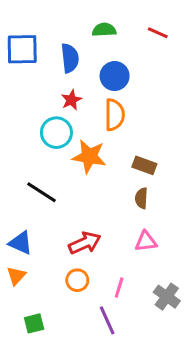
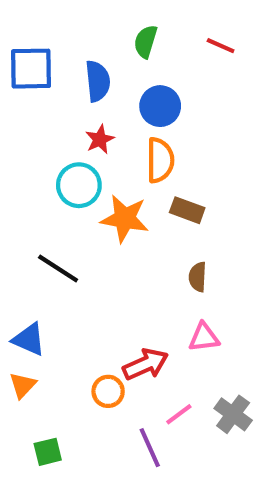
green semicircle: (104, 30) -> (146, 41), turned -70
brown rectangle: (144, 165) -> (187, 210), moved
red arrow: (85, 243) -> (146, 364), moved
pink line: (119, 288) -> (179, 414), moved, turned 36

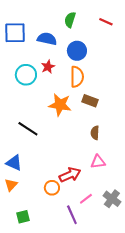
blue semicircle: (98, 81) -> (47, 39), turned -72
cyan circle: (79, 185) -> (26, 75), moved

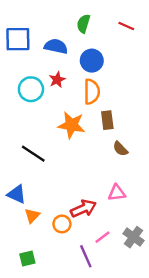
brown rectangle: (90, 101) -> (107, 120), turned 63
brown semicircle: (95, 133) -> (120, 149), moved, turned -48
orange triangle: (11, 185) -> (32, 216), moved

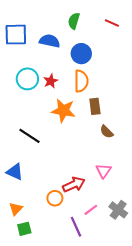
red star: (57, 80) -> (51, 81), moved
pink triangle: (117, 193) -> (103, 171), turned -49
orange triangle: (32, 216) -> (16, 209), moved

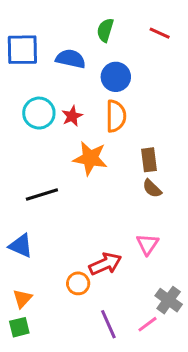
brown rectangle: (95, 106) -> (149, 160), moved
black line: (30, 136) -> (42, 194), turned -50
pink line: (91, 210) -> (147, 324), moved
green square: (24, 229) -> (19, 327), moved

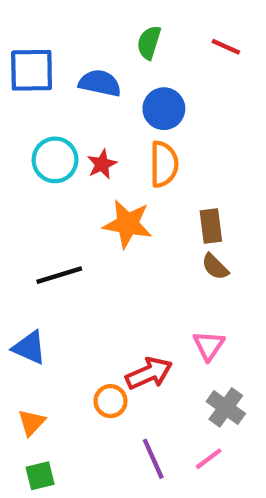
gray cross: (169, 300) -> (226, 407), moved
green square: (19, 327) -> (40, 476), moved

